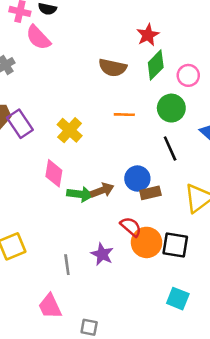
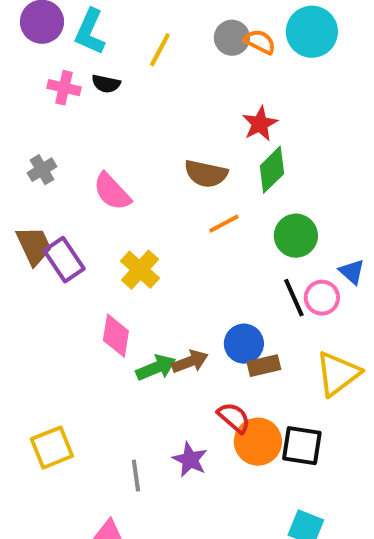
pink semicircle: (38, 38) -> (112, 192), moved
pink circle: (188, 75) -> (322, 298), moved
orange line: (124, 115) -> (224, 224), moved, turned -30
green arrow: (80, 194) -> (156, 368), turned -30

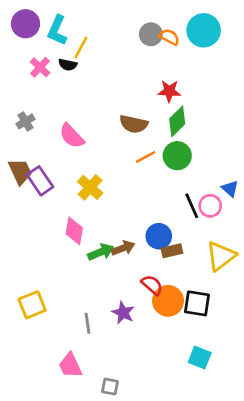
yellow line: (160, 50) -> (81, 48), moved
pink cross: (64, 88) -> (40, 67), turned 30
red star: (260, 124) -> (169, 91), turned 30
green circle: (296, 236) -> (177, 156), moved

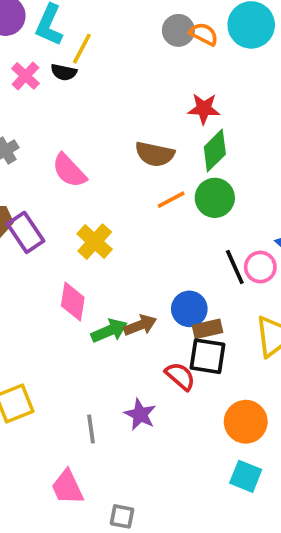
orange circle: (168, 301) -> (246, 422), moved
black square: (197, 303) -> (208, 356), moved

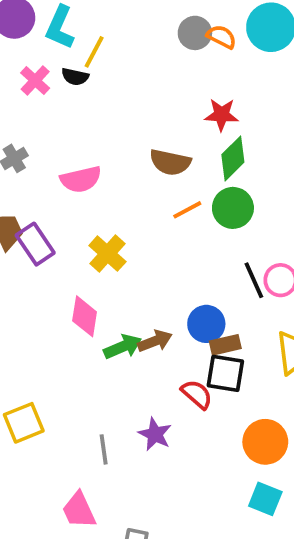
pink semicircle: (69, 171) -> (81, 179), turned -60

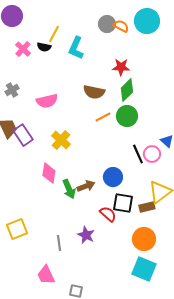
cyan L-shape: (60, 27) -> (76, 48), moved
brown rectangle: (225, 345) -> (147, 207), moved
green arrow: (123, 347) -> (69, 189), turned 90
cyan square: (265, 499) -> (144, 269), size x1.4

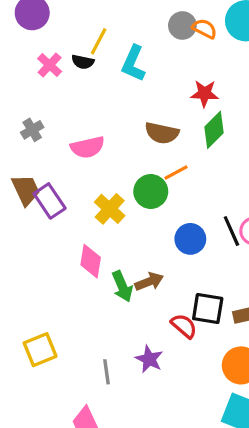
green circle: (127, 116) -> (151, 191), moved
blue circle: (113, 177) -> (190, 239), moved

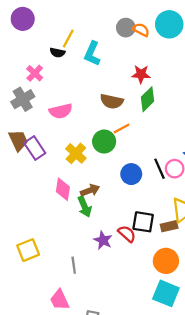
pink cross: (50, 65) -> (35, 73), moved
gray cross: (32, 130) -> (23, 99), size x1.5
brown arrow: (149, 282) -> (90, 190), moved
purple star: (149, 359) -> (103, 240), moved

